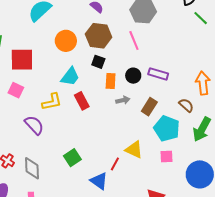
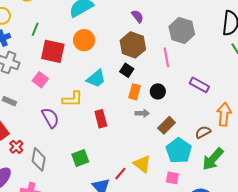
orange circle: (66, 41) -> (84, 40), moved
purple rectangle: (158, 74) -> (199, 85), moved
red rectangle: (82, 101) -> (101, 119), moved
brown semicircle: (186, 105) -> (203, 132), turned -84

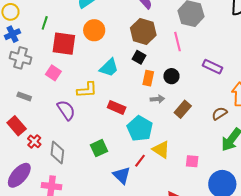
red rectangle: (101, 119) -> (117, 107), turned -48
cyan pentagon: (179, 151) -> (140, 129), moved

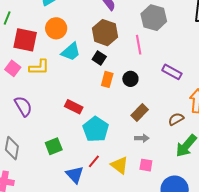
cyan trapezoid: (109, 68) -> (71, 52), moved
yellow L-shape: (87, 90) -> (39, 67), moved
gray arrow: (157, 99) -> (142, 138), moved
yellow triangle: (161, 150) -> (120, 165), moved

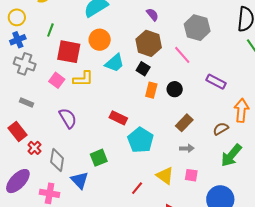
pink line: (139, 45) -> (182, 55), turned -30
red line: (94, 161) -> (137, 188), moved
blue triangle: (75, 175) -> (80, 180), moved

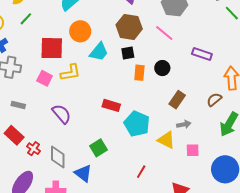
green line: (50, 30) -> (26, 19), moved, turned 32
black square: (143, 69) -> (128, 53), turned -32
yellow triangle: (165, 176) -> (166, 140), moved

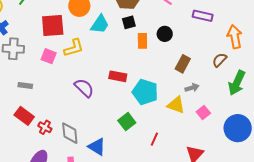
purple semicircle: (62, 114) -> (84, 88), moved
green square: (98, 148) -> (127, 122), moved
pink square: (193, 150) -> (203, 112), turned -32

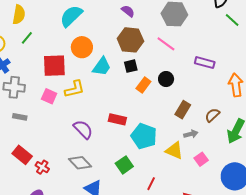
orange rectangle: (142, 41) -> (143, 85), turned 35
brown semicircle: (220, 60) -> (212, 115), moved
gray rectangle: (25, 86) -> (20, 117), moved
gray diamond: (70, 133) -> (80, 163), moved, turned -40

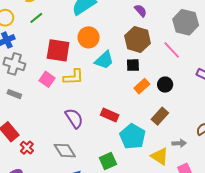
brown rectangle: (183, 110) -> (160, 116), moved

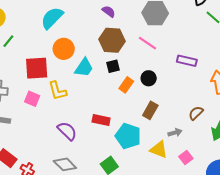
yellow L-shape: (73, 77) -> (57, 91), turned 90

